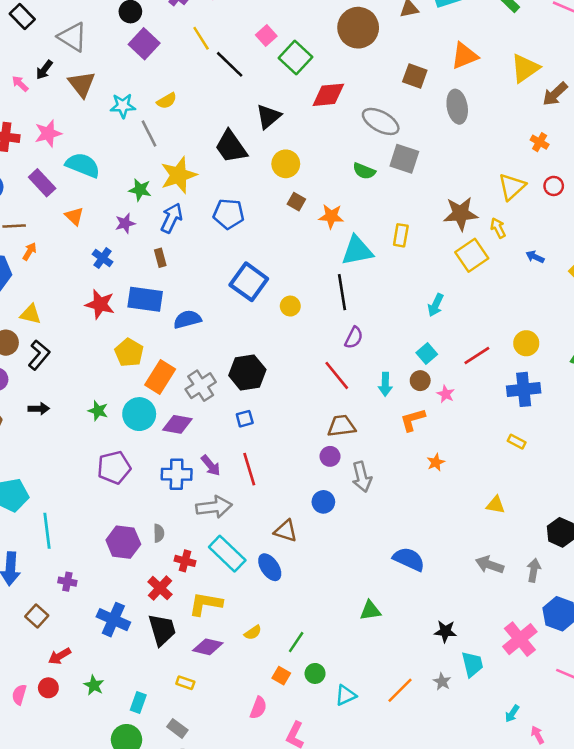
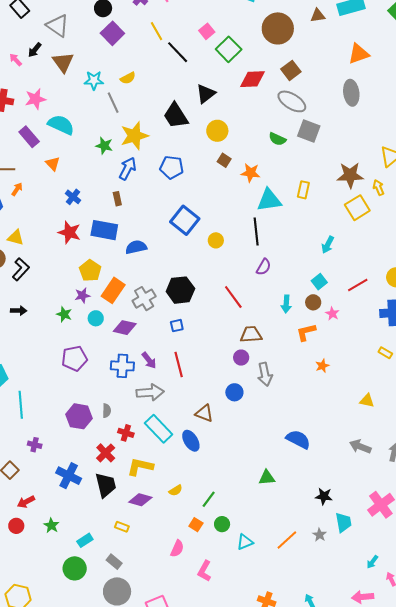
brown square: (415, 76) -> (291, 70), moved, turned 30
purple star: (125, 223) -> (82, 295), moved
red line: (337, 375) -> (233, 297), moved
cyan circle: (139, 414) -> (96, 318), size x0.6
cyan rectangle: (138, 703) -> (85, 540), turned 35

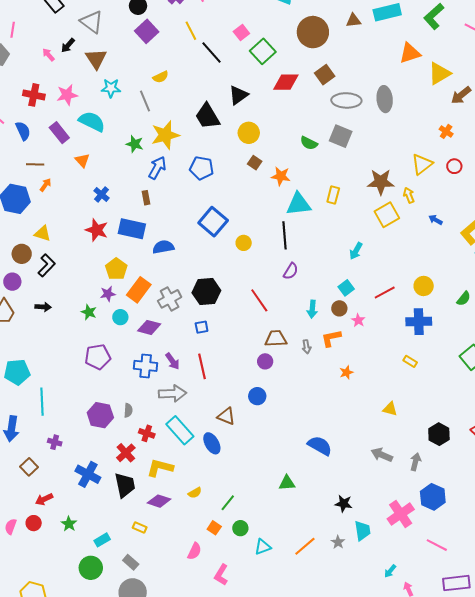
orange triangle: (359, 54) -> (410, 53), moved
cyan star: (94, 80) -> (111, 88), moved
gray ellipse: (292, 101) -> (346, 100), moved, turned -32
gray arrow: (265, 374) -> (307, 347), moved, size x0.6

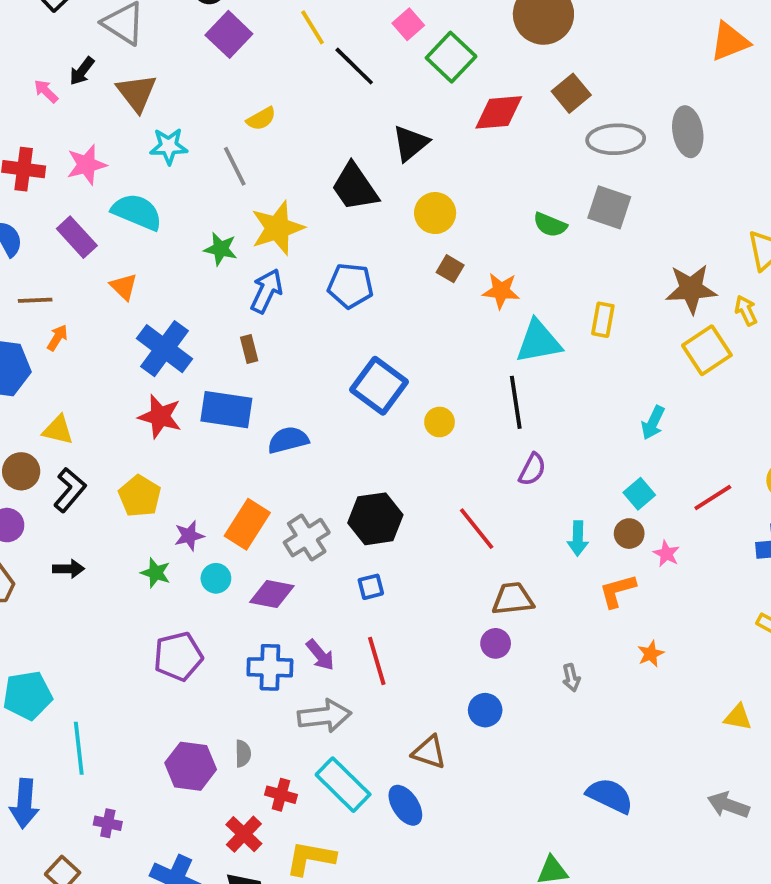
blue cross: (102, 194) -> (165, 349), size x1.8
yellow pentagon: (116, 269) -> (140, 496), moved
gray arrow: (307, 347) -> (571, 678), moved

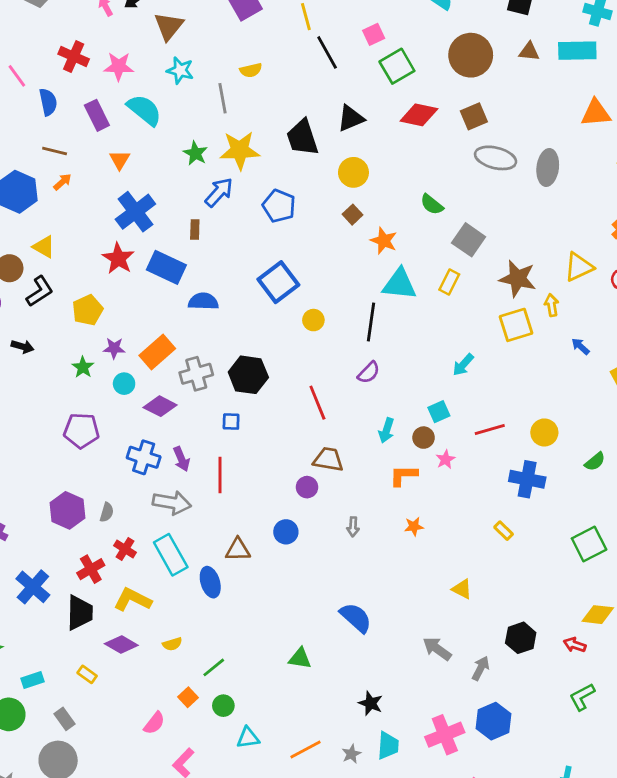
gray square: (609, 207) -> (469, 240), moved
brown triangle: (429, 752) -> (238, 550), turned -36

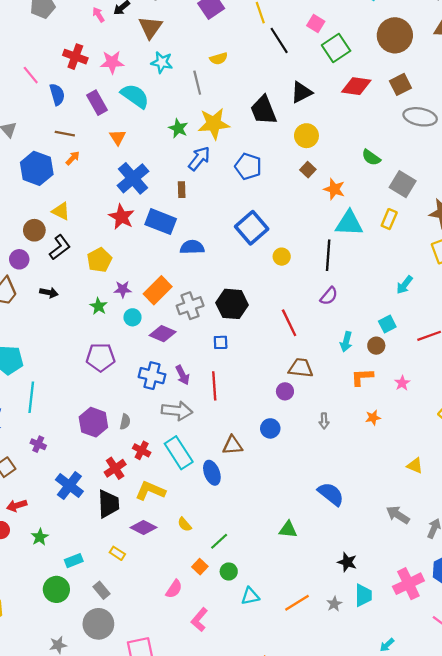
pink square: (374, 34) -> (316, 23), turned -30
pink star: (446, 459) -> (402, 383), moved
yellow semicircle: (172, 644) -> (184, 524), turned 70

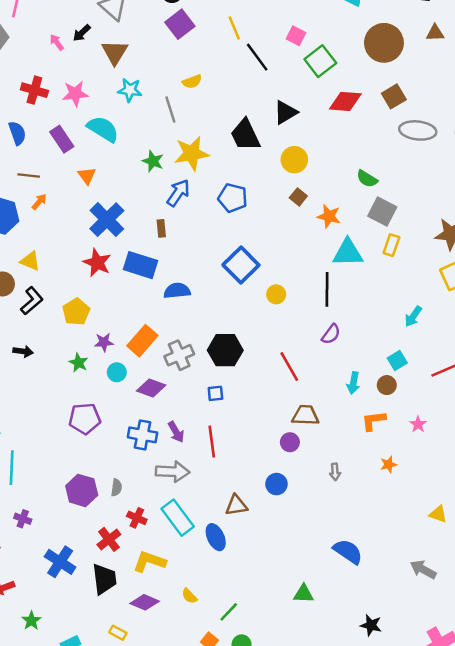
gray square: (403, 184) -> (382, 211), moved

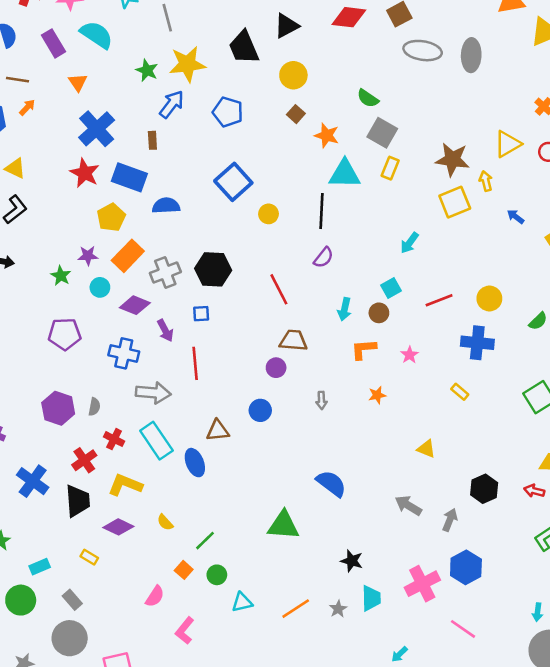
yellow pentagon: (76, 312) -> (111, 217), moved
purple arrow: (176, 432) -> (165, 330), moved
green triangle: (304, 594) -> (283, 525), size x1.5

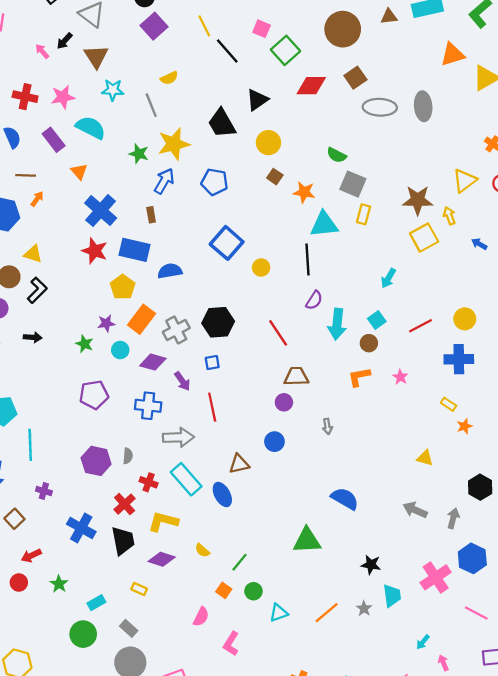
cyan arrow: (344, 309) -> (337, 324), moved, size x1.5
orange star: (377, 395) -> (464, 426), moved

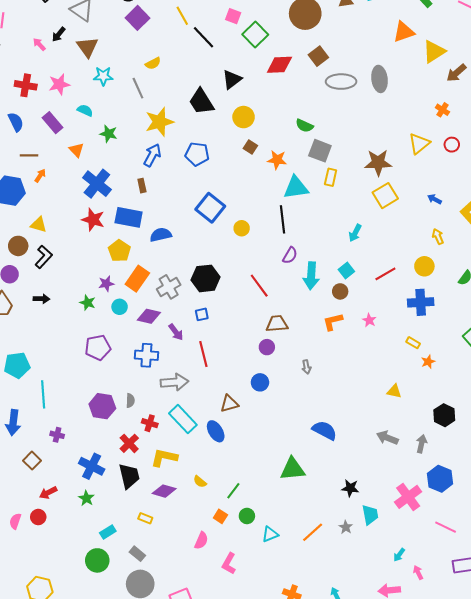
cyan semicircle: (91, 128) -> (85, 110), size x0.6
green star: (139, 154) -> (109, 134), moved
yellow arrow: (449, 216) -> (438, 237), moved
green star: (59, 584) -> (86, 498), moved

